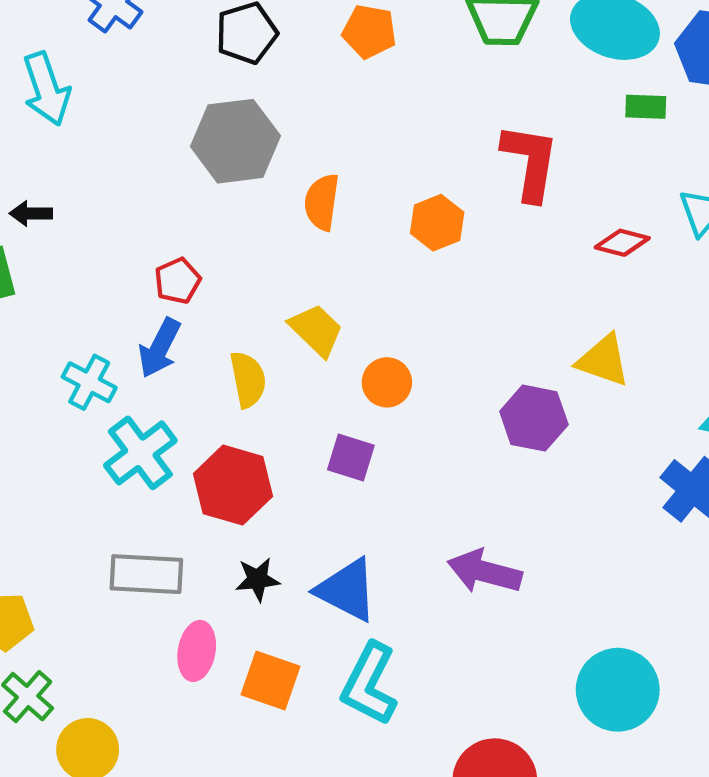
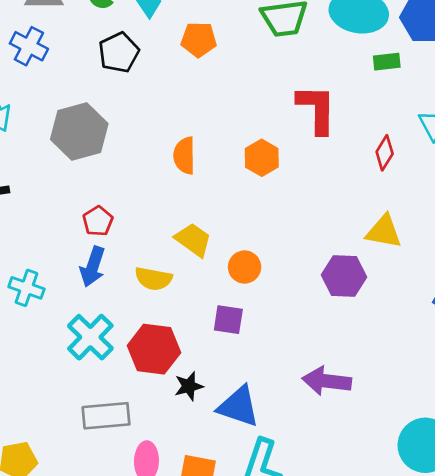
gray hexagon: (235, 141) -> (79, 131), moved
red diamond: (622, 243) -> (385, 153), turned -64
yellow semicircle: (248, 380) -> (153, 279), turned 120
cyan cross: (89, 382) -> (26, 288), moved
black star: (258, 579) -> (189, 386), moved

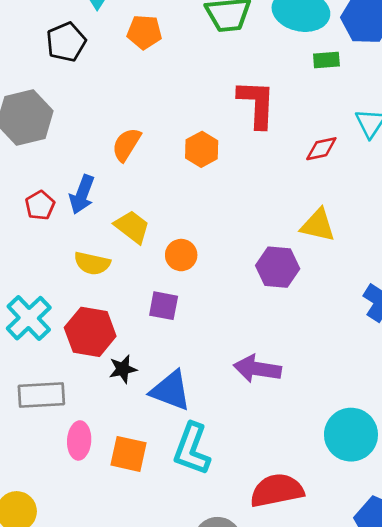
red diamond: (385, 153) -> (321, 149), turned 44
orange semicircle: (184, 156) -> (126, 145), turned 30
blue arrow: (93, 267) -> (82, 194), moved

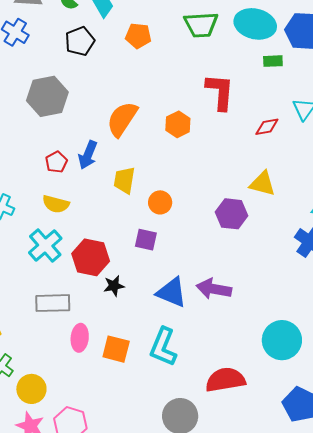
orange semicircle: (126, 145) -> (122, 119), size x1.4
yellow trapezoid: (132, 227) -> (124, 180), turned -120
yellow semicircle: (92, 263) -> (56, 204), moved
blue triangle: (171, 391) -> (172, 292), moved

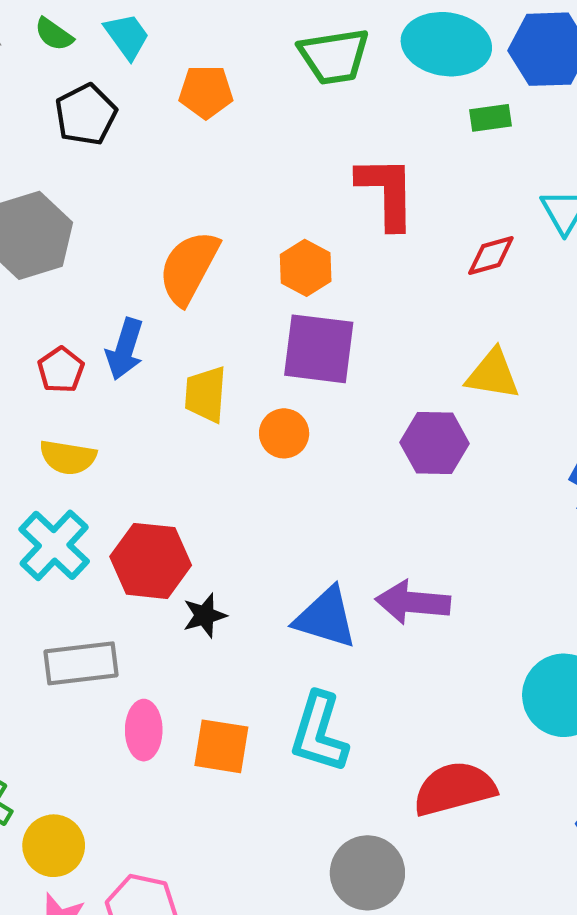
purple square: (146, 240) -> (319, 349), moved, size x1.6

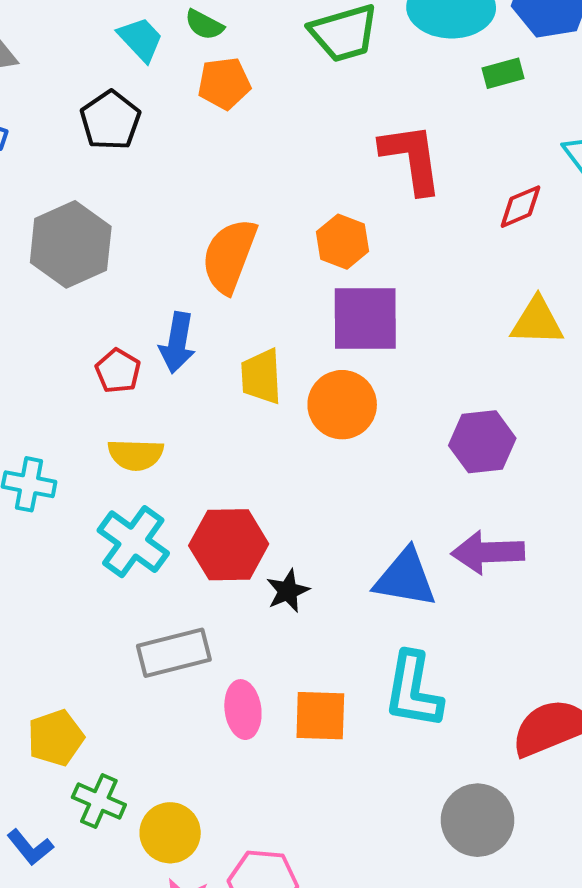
green semicircle: (54, 34) -> (204, 25), moved
orange circle: (284, 433) -> (342, 405), size x1.4
purple hexagon: (435, 443) -> (482, 442), moved

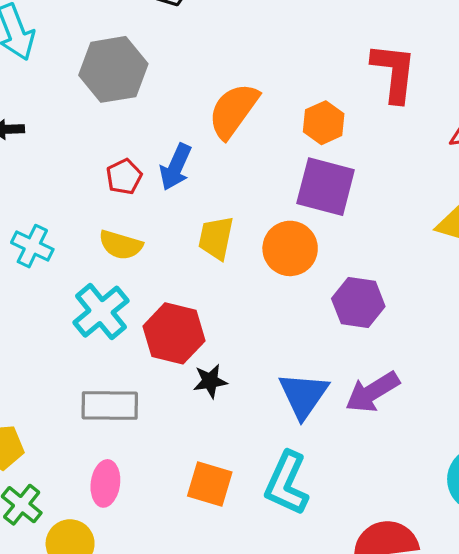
yellow trapezoid: (261, 377) -> (216, 238), moved
purple hexagon: (482, 442) -> (358, 302), moved
purple arrow: (488, 552) -> (372, 392), turned -44
blue triangle: (405, 578) -> (303, 395), turned 40
pink ellipse: (243, 710) -> (105, 483), moved

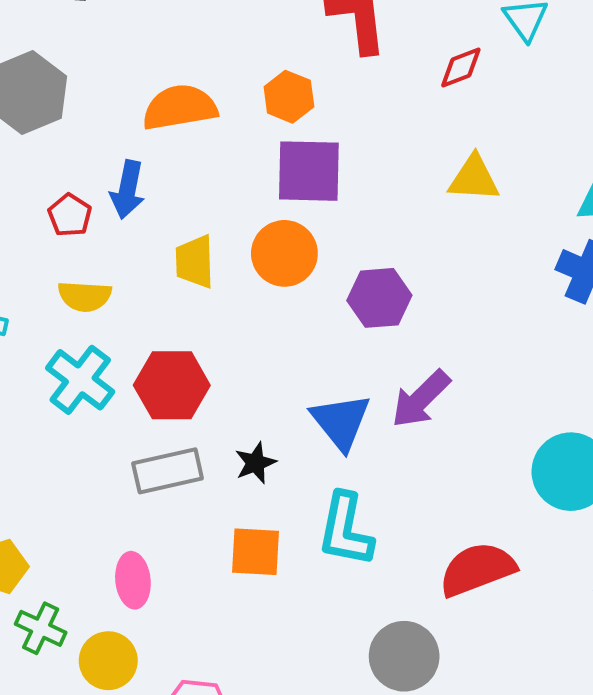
orange semicircle: (233, 111) -> (180, 107), turned 58
black star: (210, 381) -> (255, 463), moved
gray rectangle: (110, 406) -> (168, 471), moved

